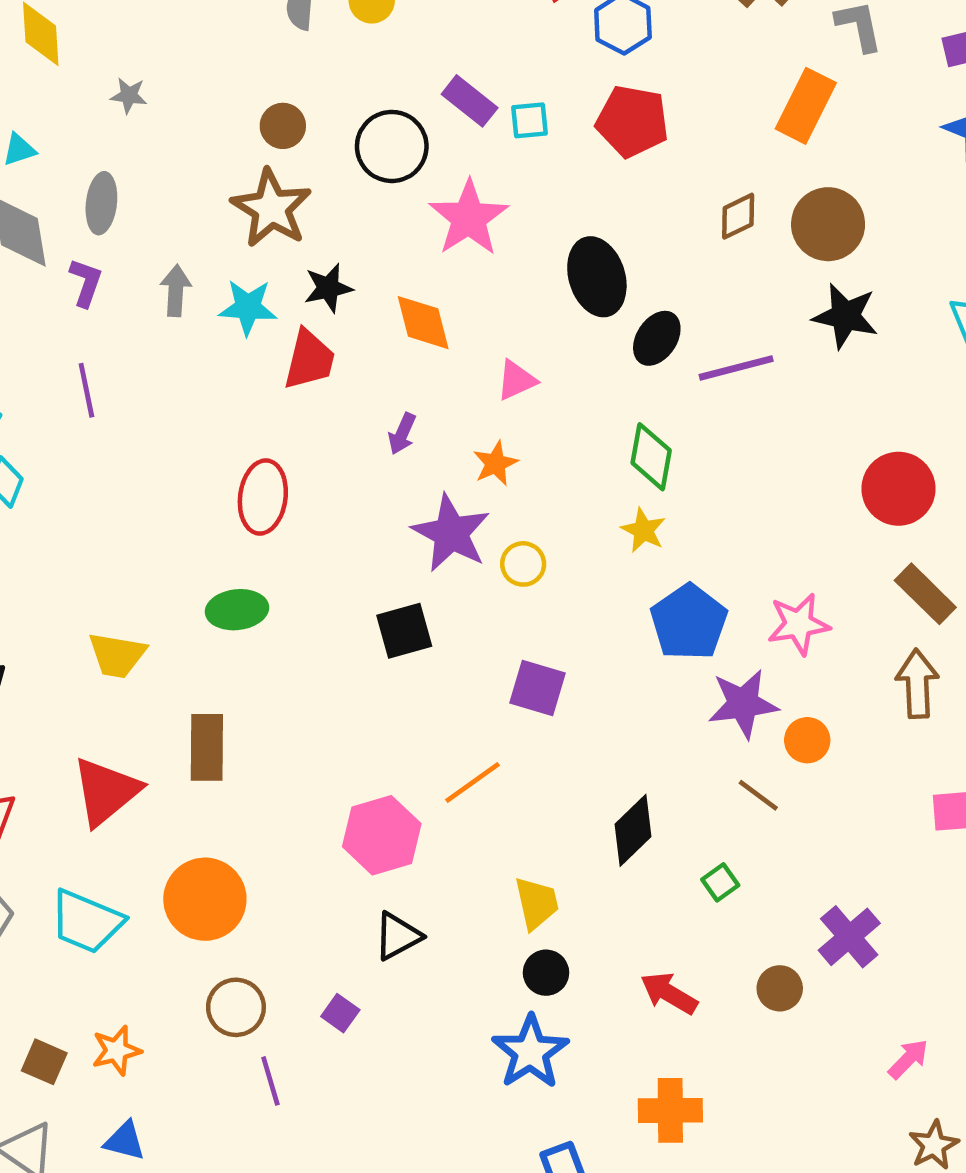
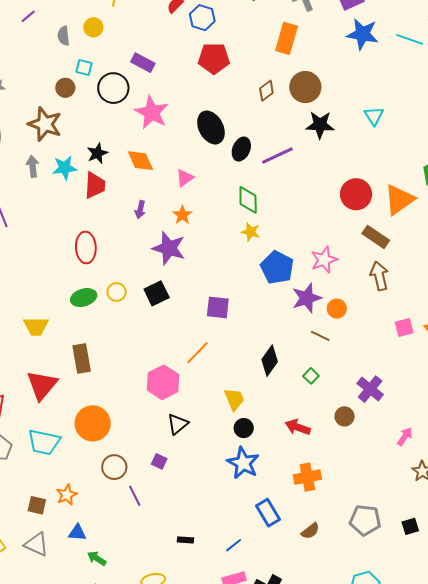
cyan square: (529, 120) -> (84, 67), moved, turned 30
brown star: (271, 208) -> (45, 124), moved
yellow circle: (523, 564) -> (117, 292), moved

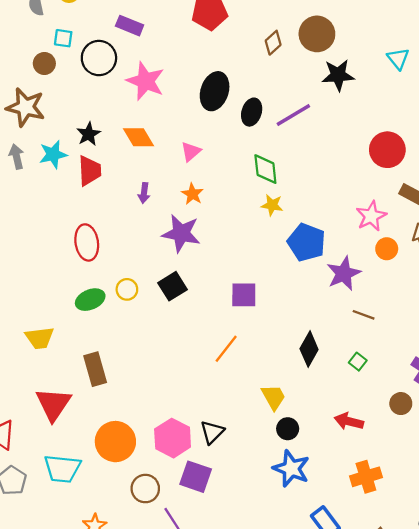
black ellipse: (211, 128) -> (215, 91), turned 52
pink star: (324, 260) -> (371, 216), moved
orange circle: (337, 309) -> (387, 249), moved
pink hexagon: (163, 382) -> (173, 438), moved
purple square: (159, 461) -> (196, 477), size x1.8

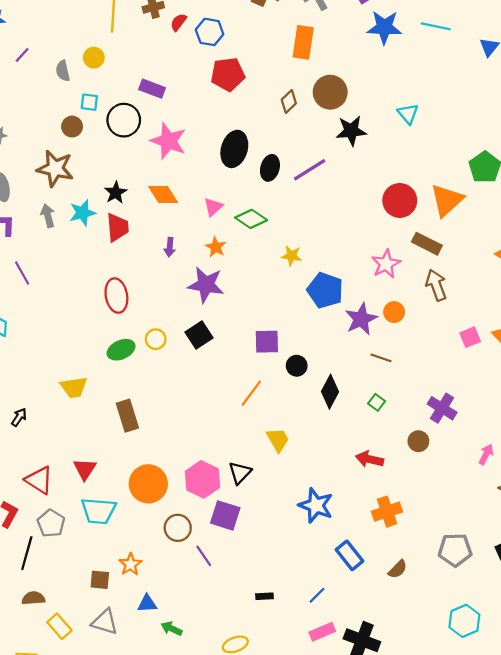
green diamond: (265, 169) -> (251, 219), moved, turned -48
orange circle: (387, 249) -> (394, 312), moved
yellow trapezoid: (273, 397) -> (278, 440), moved
red triangle: (53, 404) -> (85, 469), moved, size x0.7
black circle: (288, 429) -> (297, 366), moved

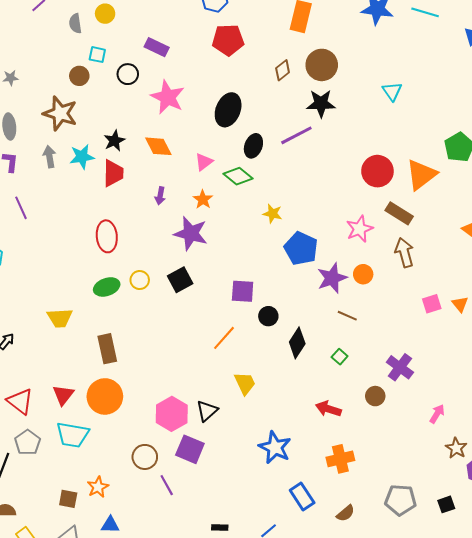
black circle: (124, 120) -> (128, 74), size x0.7
black star: (351, 131) -> (321, 103), moved
black ellipse: (270, 168) -> (253, 146), moved
orange circle: (148, 484) -> (105, 396), moved

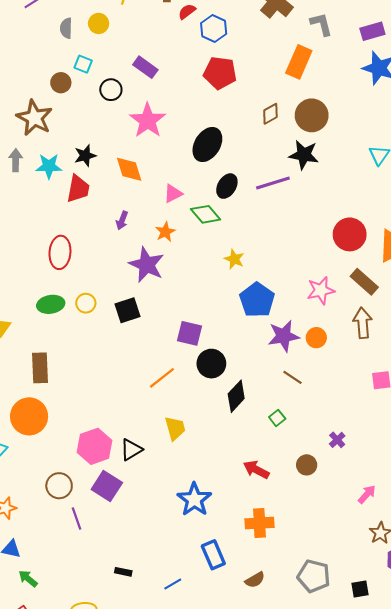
black circle: (268, 316) -> (211, 364), size x1.4
purple cross: (400, 367) -> (337, 440), size x0.6

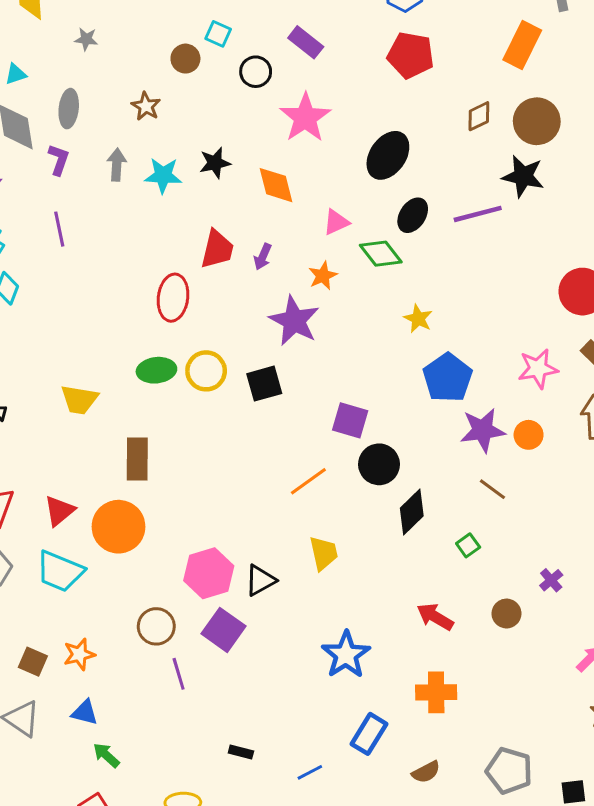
brown star: (34, 118) -> (146, 106), size x0.6
red trapezoid: (78, 189) -> (217, 249), moved
yellow circle: (86, 303) -> (206, 371), size x1.4
blue rectangle: (213, 555) -> (369, 734), turned 52

